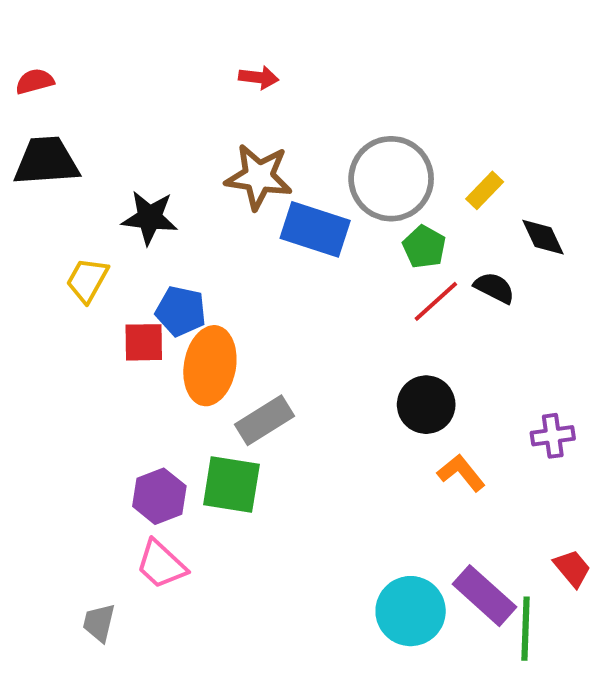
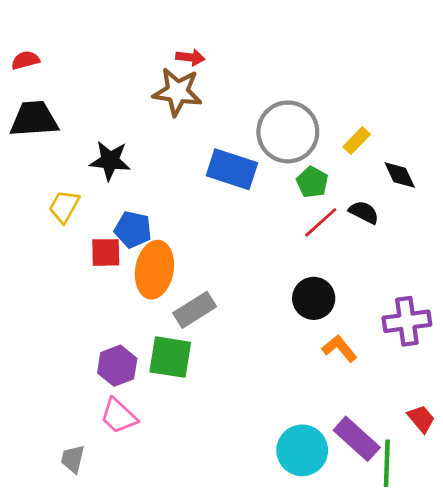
brown star: (259, 177) -> (177, 92), moved
purple cross: (553, 436) -> (407, 321), size x1.5

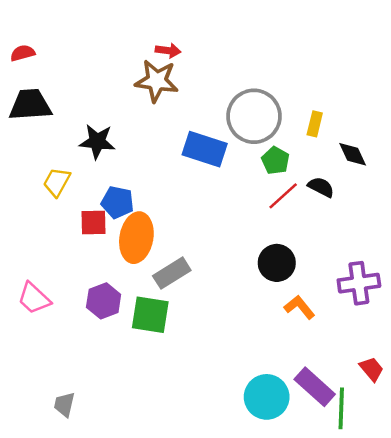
yellow rectangle: (357, 141) -> (315, 124), turned -30
purple hexagon: (117, 366) -> (104, 301), moved
pink trapezoid: (119, 416) -> (34, 298), moved

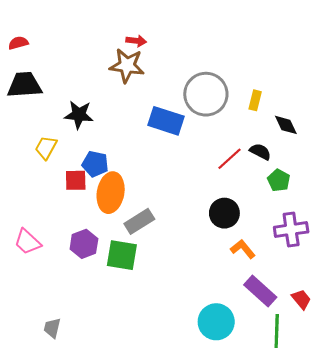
green pentagon: (275, 161) -> (279, 180), moved
purple rectangle: (315, 387) -> (260, 291), moved

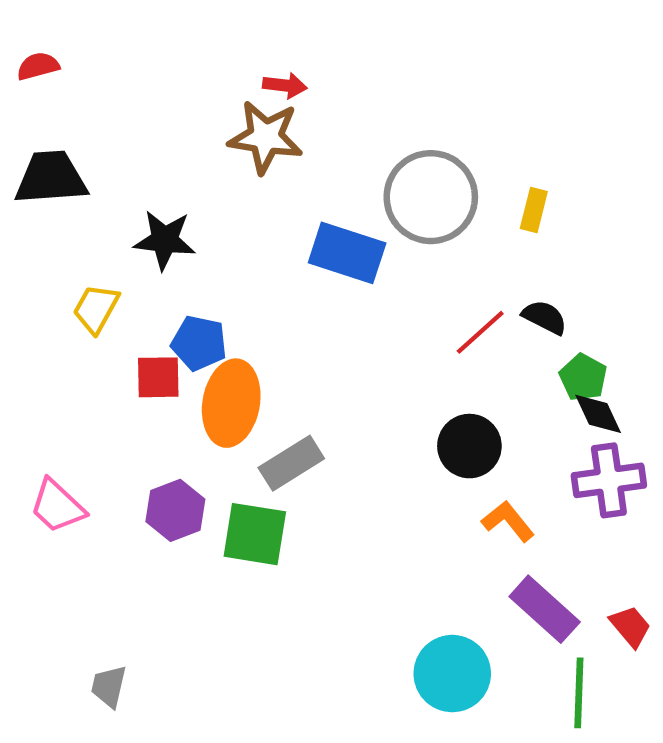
red semicircle: (18, 43) -> (38, 66), moved
black diamond: (286, 125) -> (598, 414), moved

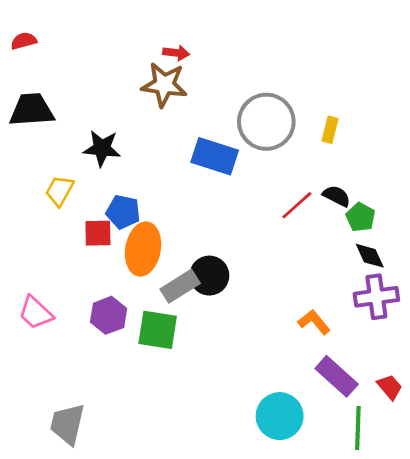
green pentagon: (583, 377) -> (360, 217), moved
black circle: (469, 446) -> (209, 276), moved
gray trapezoid: (109, 686) -> (67, 424), size x1.6

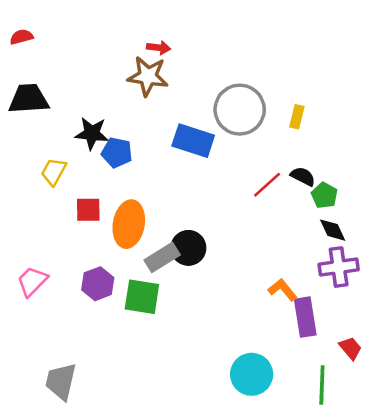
blue pentagon: (123, 212) -> (117, 153), moved
pink trapezoid: (36, 313) -> (32, 281), turned 92
purple rectangle: (337, 376) -> (305, 317), moved, turned 39

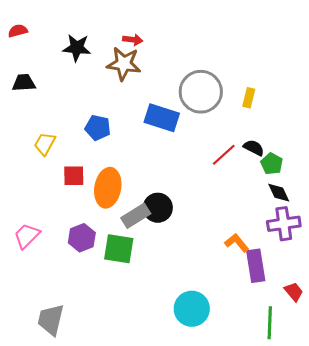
black trapezoid: (29, 99) -> (24, 83), size x0.7
black star: (92, 133) -> (77, 48), moved
cyan circle: (252, 374) -> (192, 309), moved

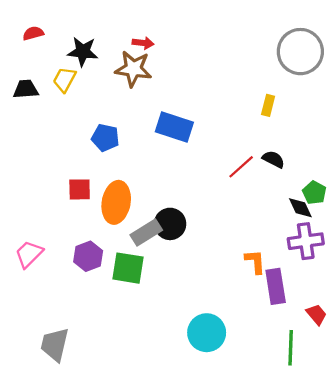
red semicircle: (18, 31) -> (33, 33), moved
gray circle: (201, 92) -> (300, 52), moved
yellow trapezoid: (45, 144) -> (64, 80), moved
green pentagon: (272, 164) -> (314, 193), moved
orange L-shape: (237, 243) -> (255, 262), turned 35

